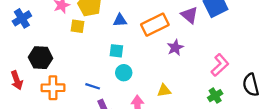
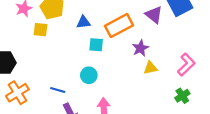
cyan square: (116, 51) -> (96, 45), moved
orange cross: (53, 88) -> (17, 93), turned -30
yellow triangle: (164, 91) -> (150, 68), moved

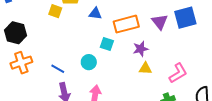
cyan square: (96, 45) -> (107, 44), moved

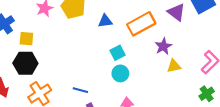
yellow square: (55, 11) -> (26, 39), moved
cyan square: (107, 44) -> (117, 53), moved, turned -32
cyan circle: (89, 62) -> (120, 73), moved

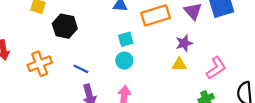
purple star: (163, 46) -> (184, 43), moved
black hexagon: (25, 63) -> (65, 26), moved

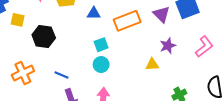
purple star: (184, 43) -> (168, 46), moved
pink L-shape: (216, 68) -> (204, 47), moved

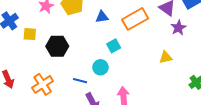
purple star: (168, 46) -> (178, 28), moved
cyan circle: (101, 65) -> (100, 67), moved

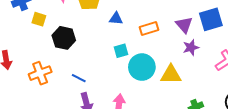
orange rectangle: (135, 19) -> (149, 29), size x0.7
yellow triangle: (166, 57) -> (171, 74), size x1.5
cyan circle: (100, 67) -> (142, 67), moved, size x1.6

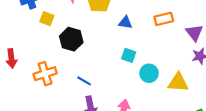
orange rectangle: (149, 29) -> (164, 19), moved
cyan square: (121, 51) -> (129, 55), turned 32
cyan circle: (142, 67) -> (149, 73), size x0.7

